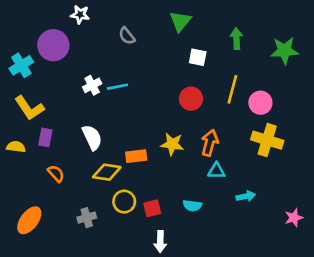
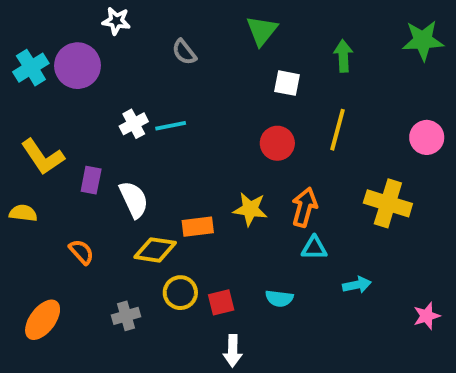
green star: (285, 51) -> (423, 40), moved
cyan cross: (21, 65) -> (31, 68), moved
pink circle: (260, 103) -> (427, 137), moved
purple rectangle: (45, 137) -> (91, 180), moved

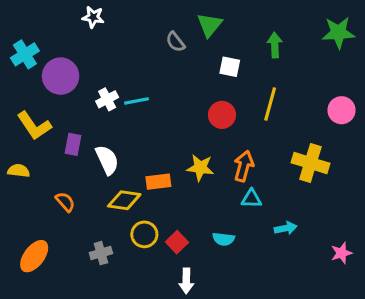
gray semicircle: (184, 52) -> (175, 42), moved
purple circle: (78, 66) -> (61, 76), moved
red square: (221, 302) -> (177, 242), turned -30

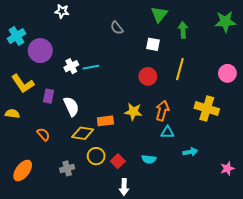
green triangle: (210, 25) -> (159, 14), moved

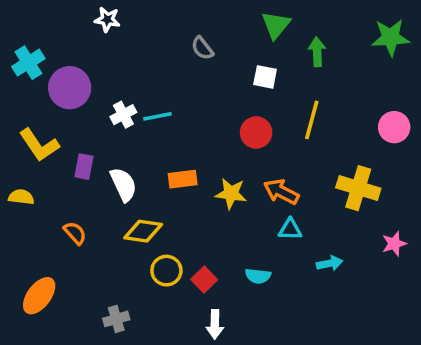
orange arrow: (162, 111) -> (281, 192), turned -78
orange rectangle: (105, 121) -> (183, 179), moved
gray cross: (67, 168) -> (116, 319), moved
pink star: (227, 168) -> (394, 244), moved

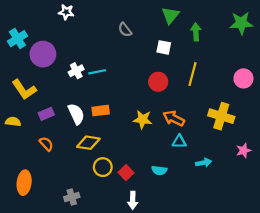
purple rectangle: (84, 167) -> (46, 114), moved, turned 56
orange rectangle: (183, 179) -> (101, 111), moved
orange ellipse: (39, 296) -> (24, 183), turned -30

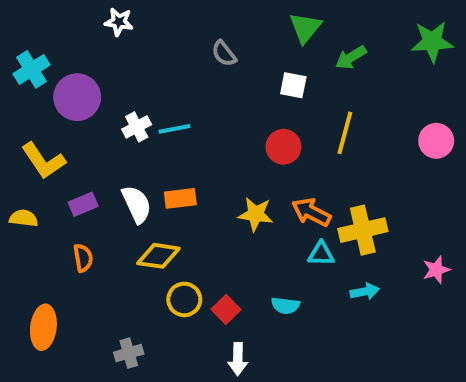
green arrow: (196, 32) -> (351, 57), turned -119
yellow cross: (221, 116) -> (363, 230), moved, turned -30
orange semicircle: (46, 144) -> (83, 258), turned 32

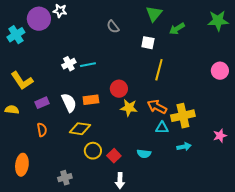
purple circle: (77, 97) -> (39, 19), moved
yellow line: (345, 133) -> (159, 70), moved
red circle: (283, 147) -> (119, 89), moved

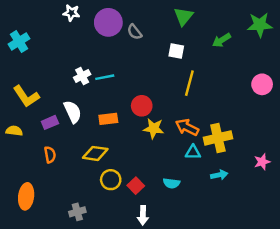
purple circle: (39, 19) -> (108, 22), moved
green arrow: (177, 29) -> (222, 40), moved
white semicircle: (69, 103) -> (73, 112), moved

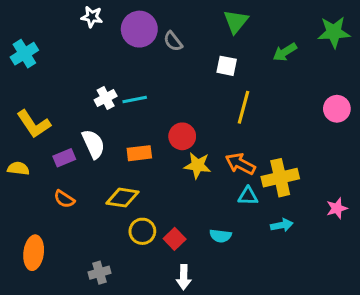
orange semicircle: (50, 155) -> (64, 199), turned 133

